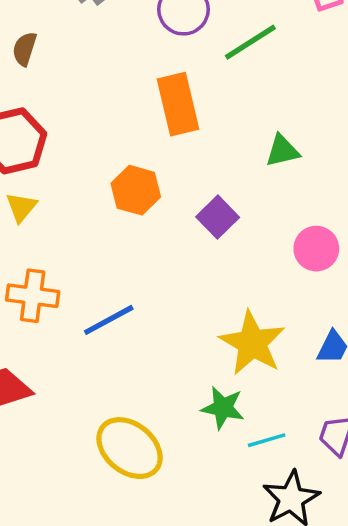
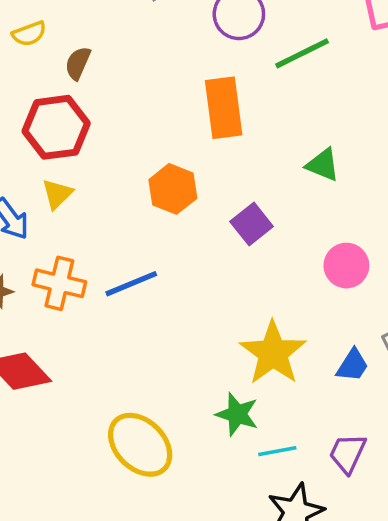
brown semicircle: (24, 49) -> (78, 63), moved
green triangle: (282, 151) -> (323, 165), turned 30
blue line: (109, 320) -> (131, 284), moved

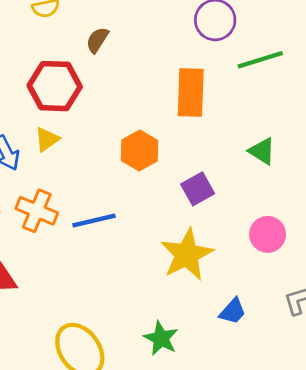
brown semicircle: (78, 63) -> (97, 40), moved
yellow star: (273, 353) -> (187, 255), moved
blue trapezoid: (353, 365) -> (233, 311), moved

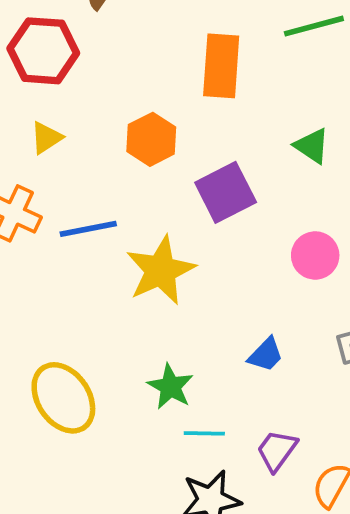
yellow triangle: (47, 139) -> (46, 138), moved
purple square: (198, 189) -> (226, 192), size x1.4
yellow star: (187, 255) -> (161, 270), moved

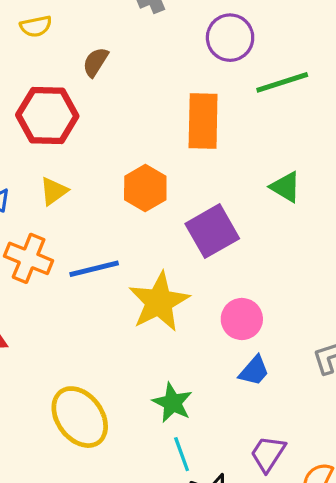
pink circle: (315, 255) -> (242, 319), moved
cyan line: (204, 433) -> (182, 454), moved, turned 72

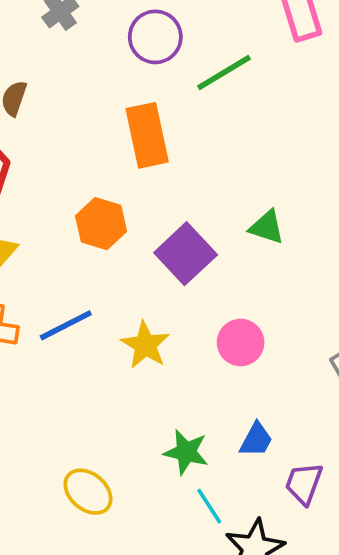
green triangle: (285, 187) -> (267, 227), moved
yellow star: (159, 302) -> (145, 345), size x0.7
blue trapezoid: (254, 371) -> (256, 440), moved
yellow ellipse: (80, 417) -> (88, 492), size x0.7

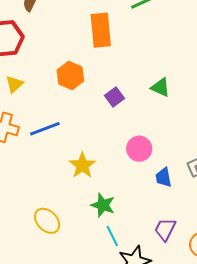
purple square: (186, 254) -> (115, 97), size x0.6
yellow star: (145, 345) -> (82, 165), moved
blue trapezoid: (256, 440) -> (164, 177), moved, turned 135

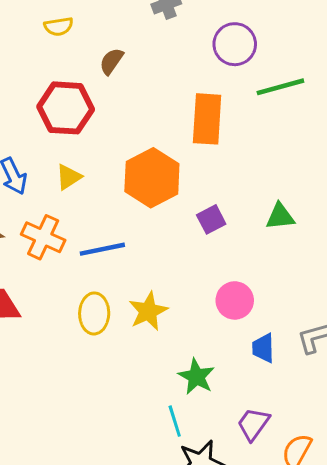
orange hexagon: (70, 76) -> (152, 178), size x1.4
green triangle: (160, 87) -> (280, 216), turned -40
green star: (103, 205) -> (196, 377), moved
yellow ellipse: (47, 221) -> (94, 313), moved, turned 36

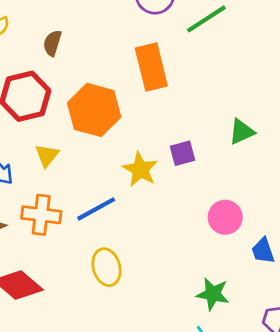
orange hexagon: (152, 178) -> (94, 110), moved
purple square: (211, 219) -> (183, 153), turned 30
yellow star: (148, 311) -> (140, 169), moved

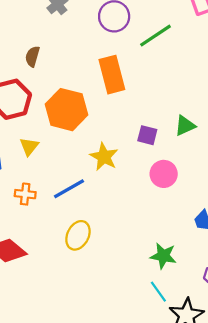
purple square: (183, 153) -> (147, 135), moved, turned 30
orange cross: (41, 215) -> (25, 194), size x0.7
pink circle: (225, 217) -> (164, 174), moved
yellow ellipse: (107, 267) -> (78, 235), turned 44

